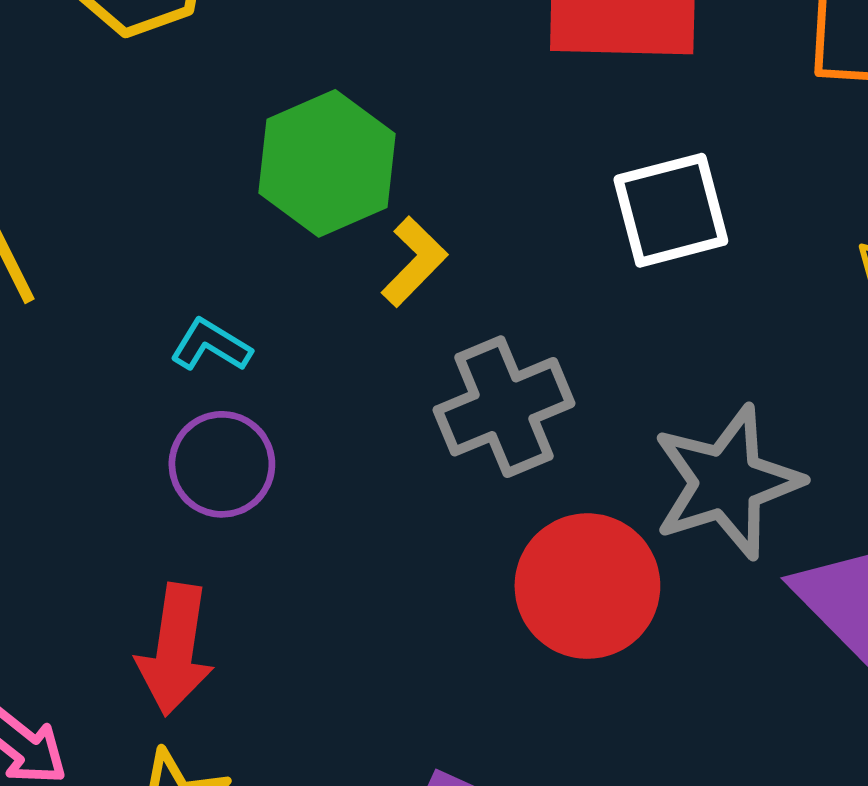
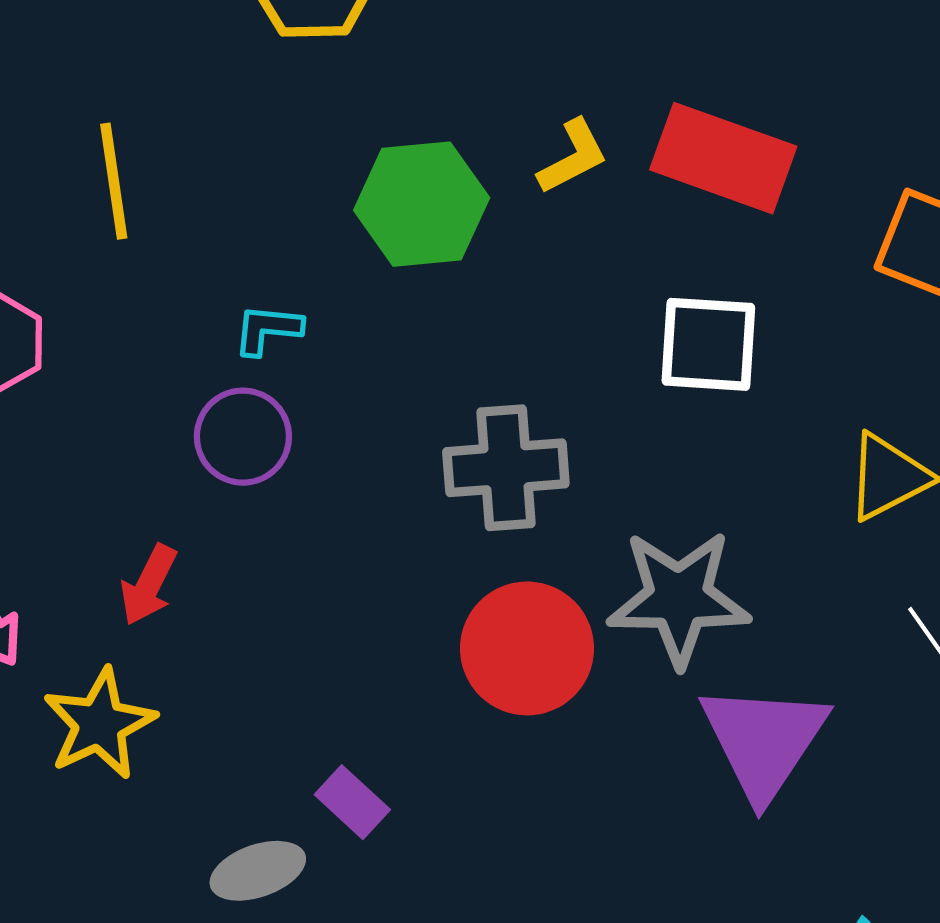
yellow L-shape: (414, 262) -> (573, 157), moved
cyan L-shape: (211, 345) -> (268, 329), turned -44
red arrow: (175, 650) -> (149, 585), size x0.7

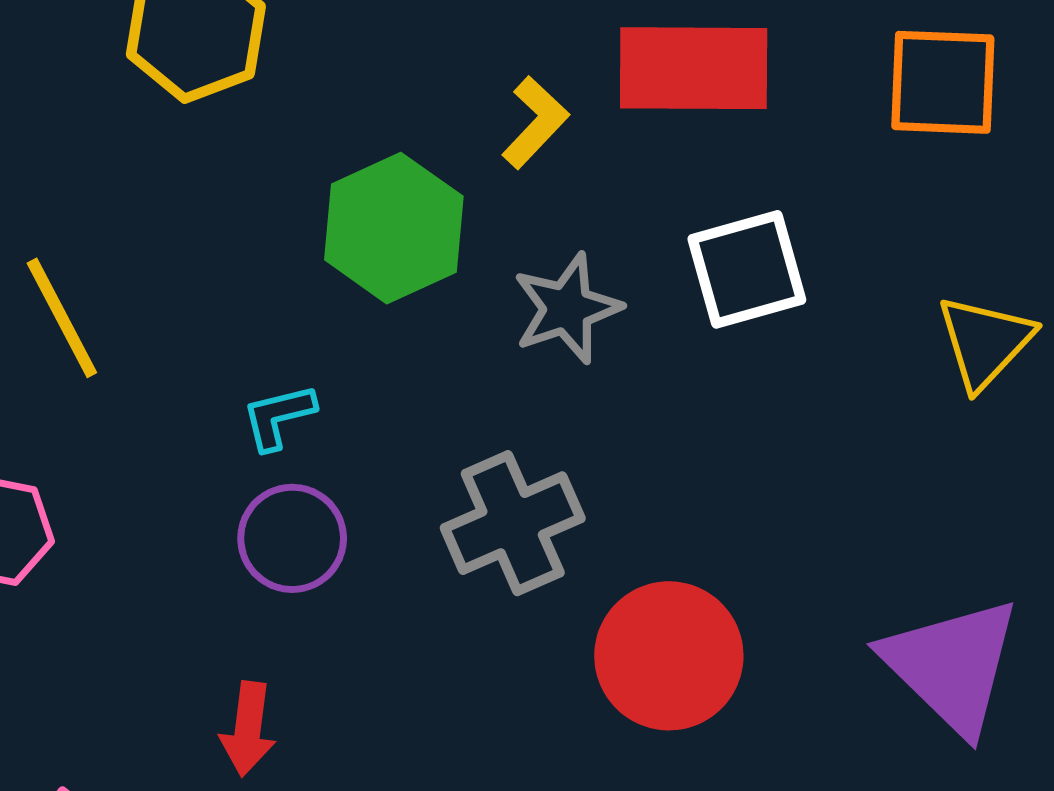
gray cross: (506, 468) -> (513, 523), moved
gray star: (679, 598) -> (567, 308), moved, size x0.7

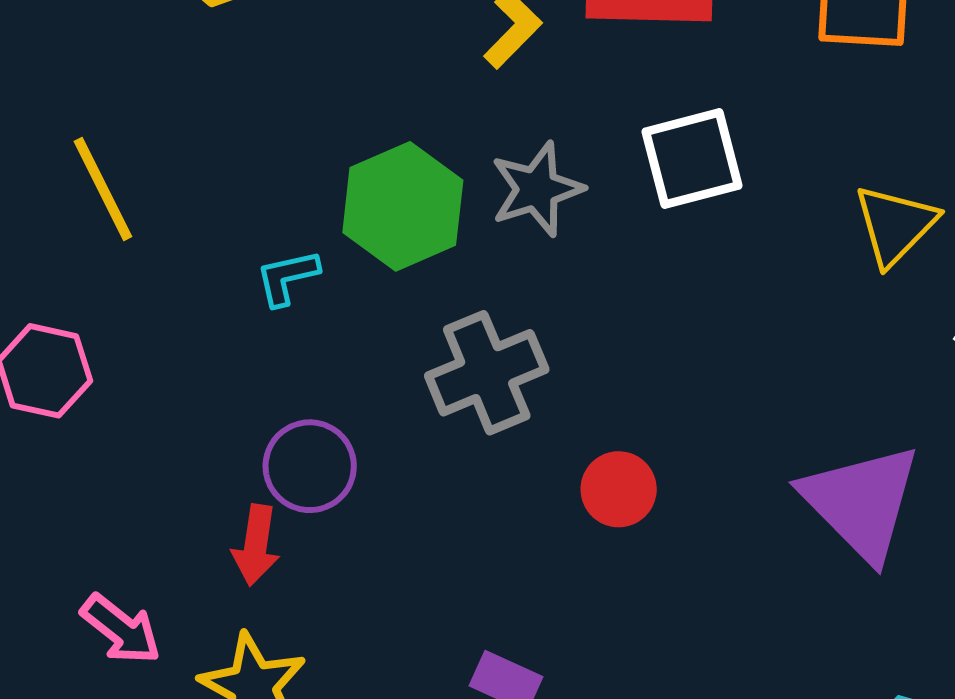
green hexagon: (394, 228) -> (403, 206), moved
purple circle: (292, 538) -> (310, 466), moved
red circle: (669, 656) -> (619, 489), size x0.6

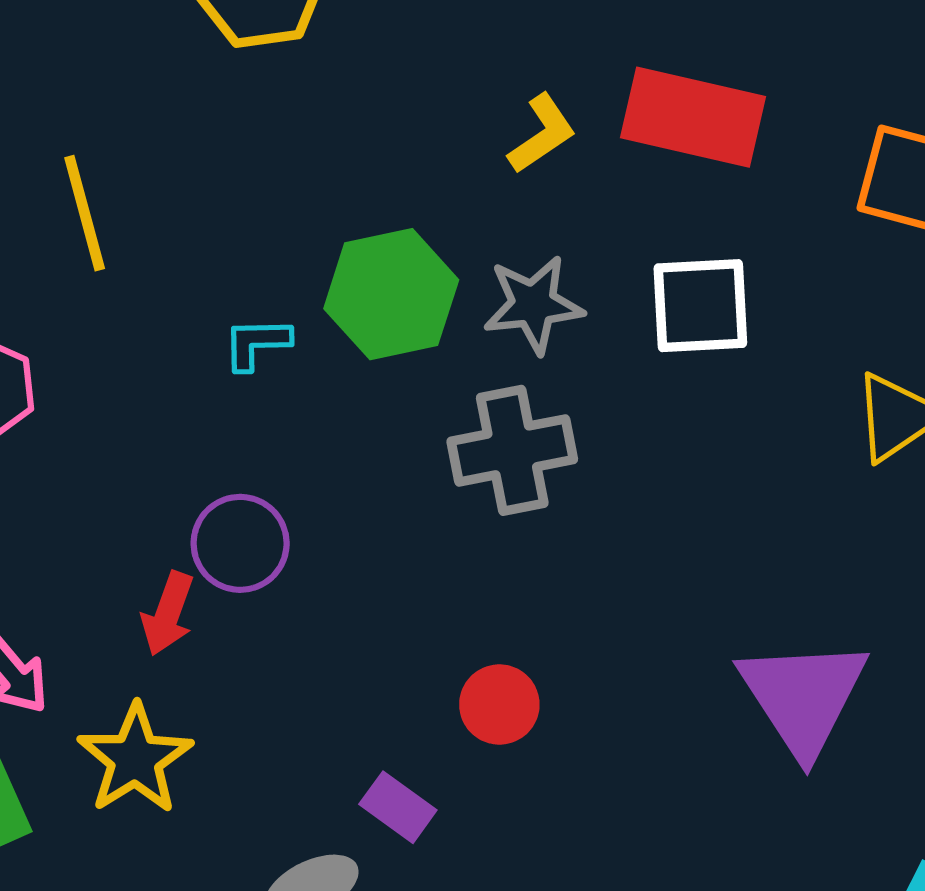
gray cross: (487, 373) -> (512, 450), moved
red circle: (619, 489) -> (499, 704), moved

